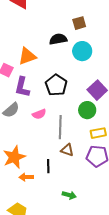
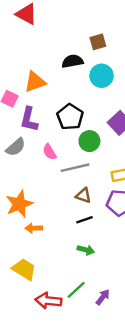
green circle: (87, 110) -> (89, 141), moved
pink semicircle: (39, 114) -> (50, 152), turned 80
gray line: (60, 127) -> (75, 168), turned 75
black line: (48, 166) -> (85, 220), moved, turned 72

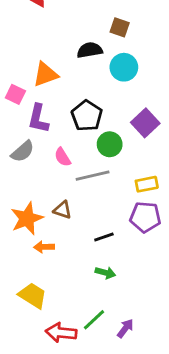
brown square: (98, 42) -> (120, 27), turned 35
brown triangle: (83, 195) -> (63, 210), moved

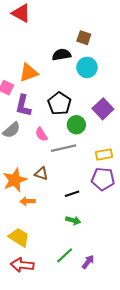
red arrow: (61, 333) -> (22, 265), moved

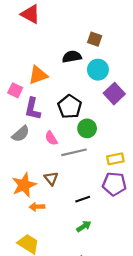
purple square: (103, 109) -> (114, 94), moved
brown triangle: (41, 174) -> (51, 178), turned 32
green arrow: (73, 220) -> (84, 226), turned -48

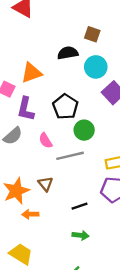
green arrow: (84, 226) -> (81, 235), turned 40

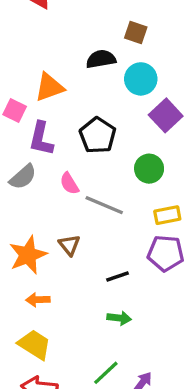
green circle: (84, 130) -> (149, 169), moved
gray line: (70, 156) -> (104, 205), turned 36
orange arrow: (30, 214) -> (38, 300), moved

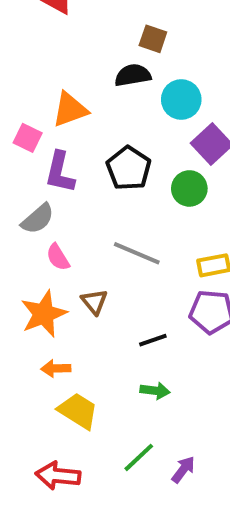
brown square: (136, 32) -> (153, 39), moved
green circle: (149, 169) -> (189, 188), moved
pink semicircle: (69, 184) -> (58, 257), moved
yellow trapezoid: (35, 345) -> (78, 411), moved

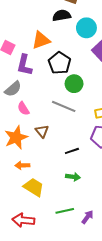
orange triangle: (70, 110) -> (41, 40), moved
green circle: (189, 188) -> (74, 84), moved
green line: (139, 457) -> (65, 211), turned 30

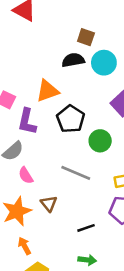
cyan circle: (86, 28) -> (104, 63), moved
green circle: (74, 84) -> (100, 141), moved
orange arrow: (22, 165) -> (24, 246), turned 64

